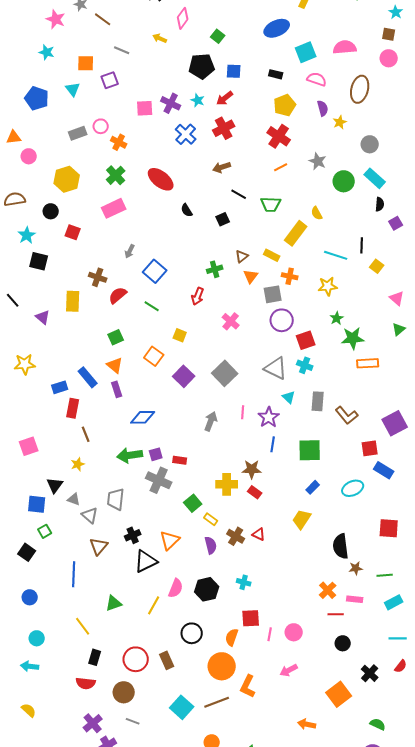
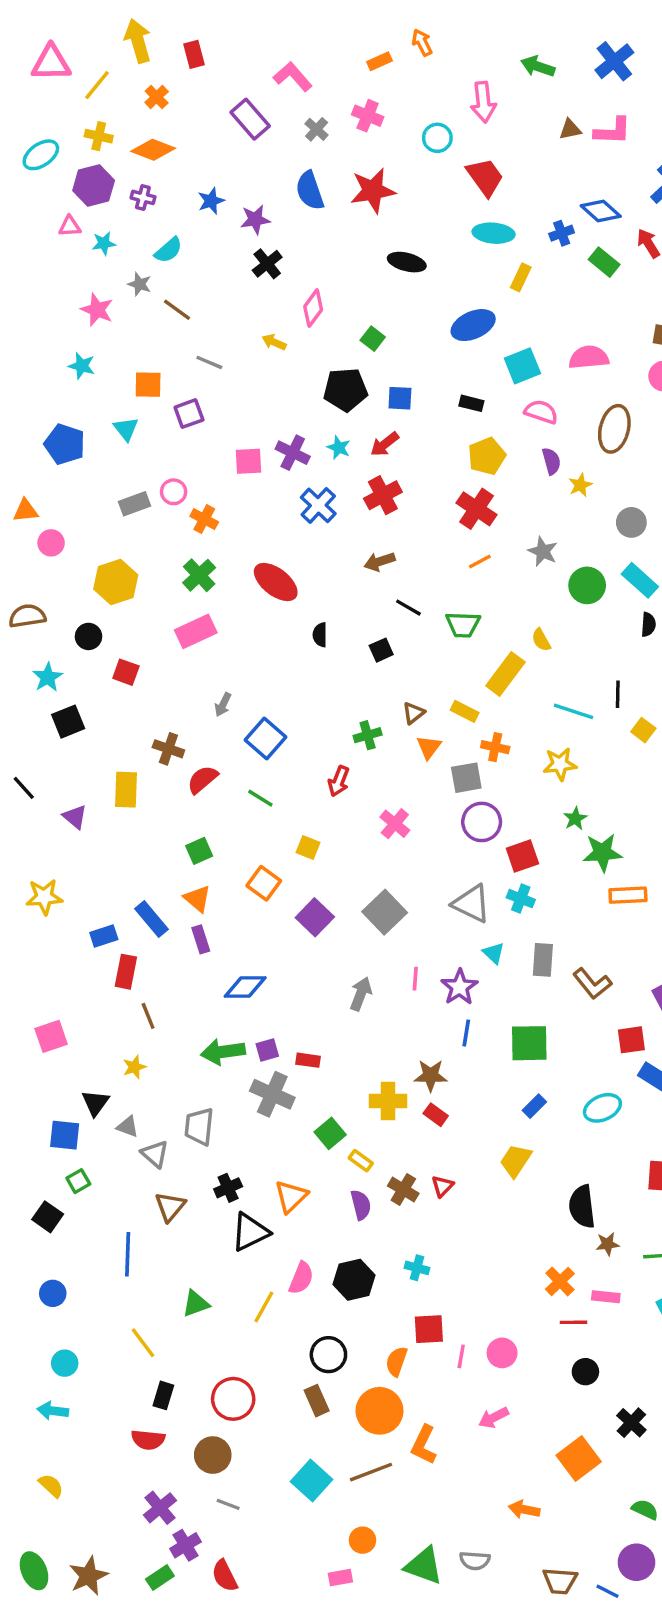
black semicircle: (187, 210) -> (320, 635), turned 32
black square: (39, 261) -> (68, 722), turned -36
red triangle: (259, 534) -> (442, 1186), turned 48
brown rectangle: (167, 660) -> (317, 1401), moved

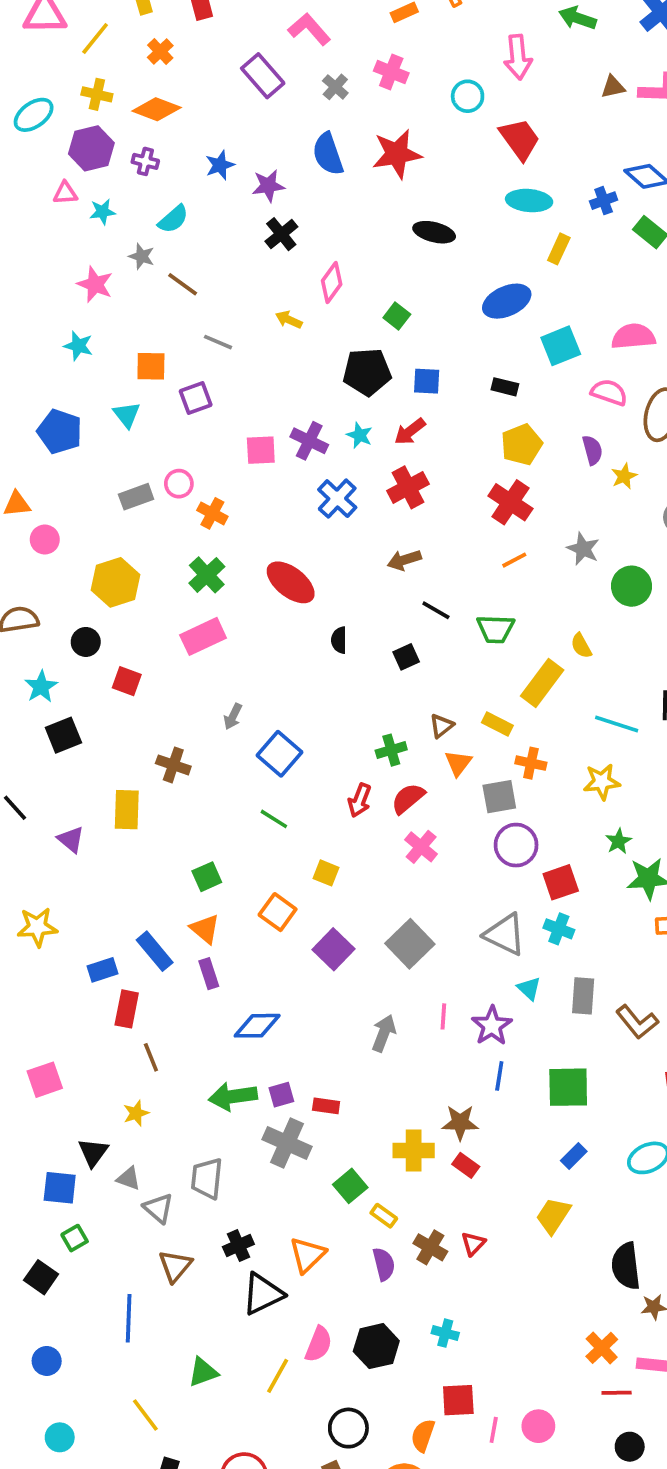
pink semicircle: (541, 412) -> (609, 392), moved
red semicircle: (203, 779) -> (408, 798), moved

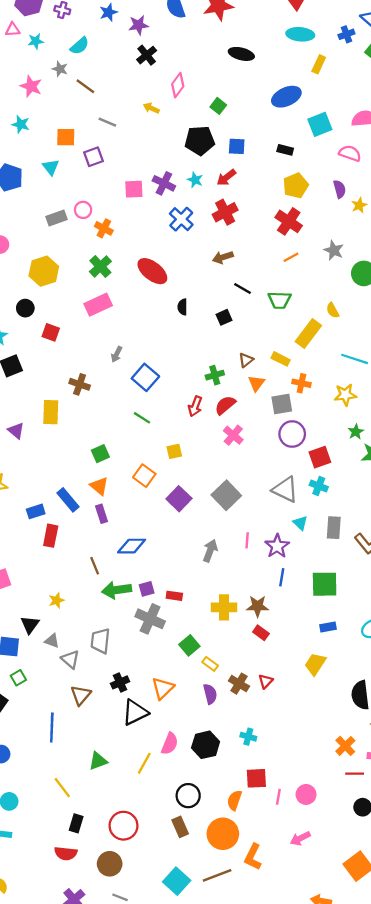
yellow square: (326, 873) -> (174, 451), turned -35
brown line: (151, 1057) -> (95, 566), moved
yellow cross: (414, 1150) -> (224, 607), moved
blue rectangle: (574, 1156) -> (328, 627), turned 35

